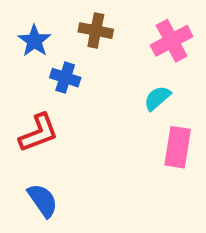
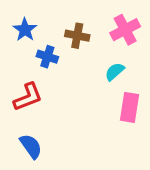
brown cross: (96, 31) -> (77, 36), moved

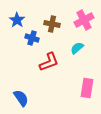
red L-shape: (28, 97) -> (49, 62), moved
pink rectangle: (130, 107) -> (87, 88), moved

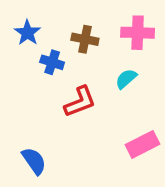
pink cross: (84, 20) -> (138, 33), turned 30
pink rectangle: (87, 88) -> (143, 144), turned 54

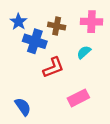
blue cross: (52, 62) -> (35, 41), size x1.5
pink rectangle: (143, 144) -> (78, 98), moved

